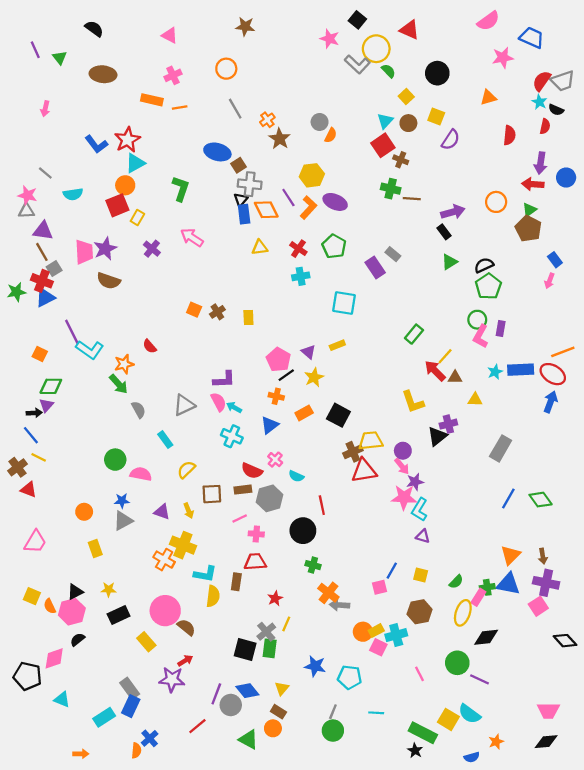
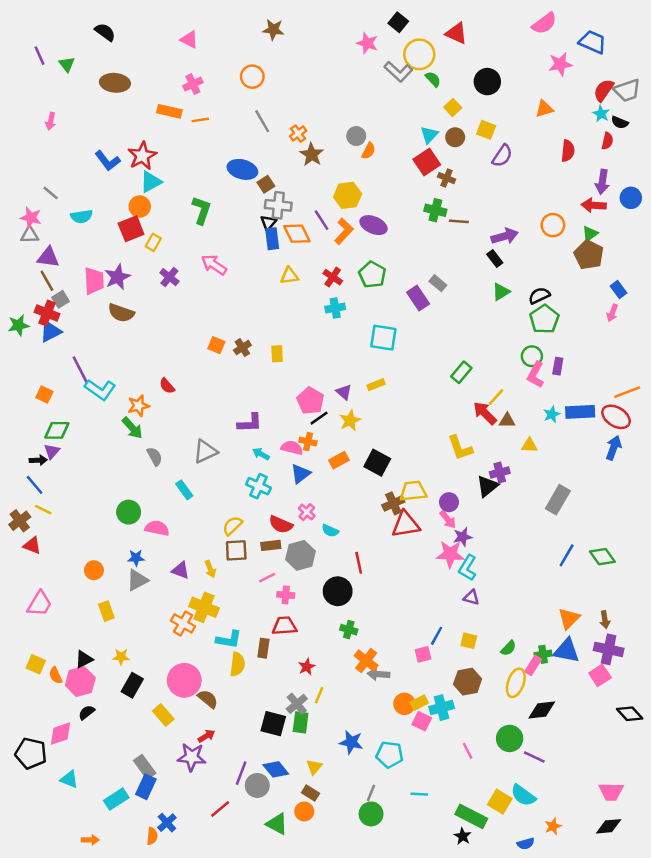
pink semicircle: (219, 402) -> (292, 448), moved, turned -48
yellow semicircle: (186, 470) -> (232, 526), moved
black rectangle: (119, 615) -> (132, 685), turned -35

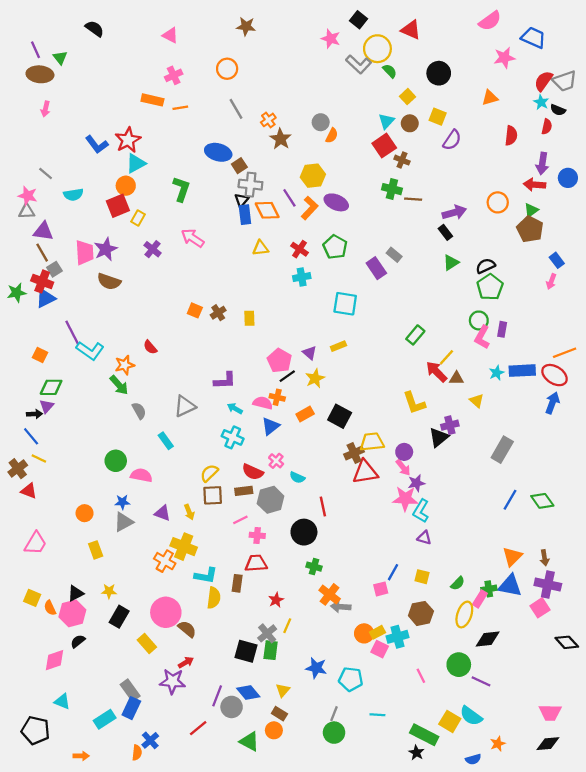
brown ellipse: (115, 83) -> (40, 74), moved
yellow triangle: (529, 445) -> (477, 401), turned 40
black pentagon: (31, 753) -> (36, 730), moved

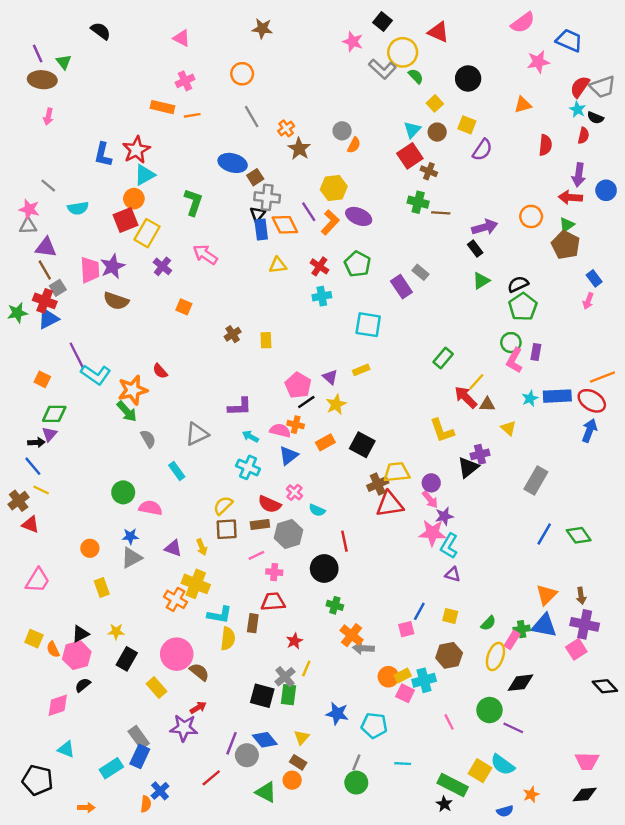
blue L-shape: (97, 144) -> (103, 155), turned 50
yellow rectangle: (138, 218) -> (147, 233), size x1.6
orange square: (195, 310) -> (184, 307), moved
orange star: (125, 365) -> (133, 390), size x1.4

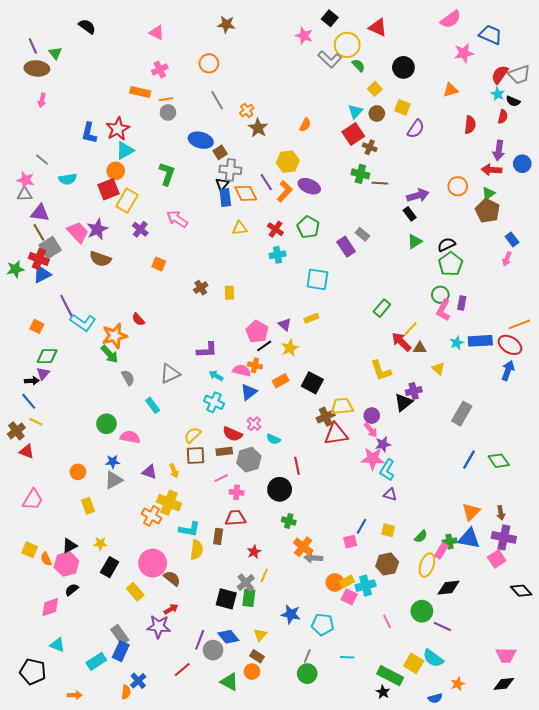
gray circle: (342, 131) -> (168, 112), moved
pink trapezoid: (90, 270) -> (78, 232), turned -40
gray square: (58, 288) -> (50, 248), size x1.5

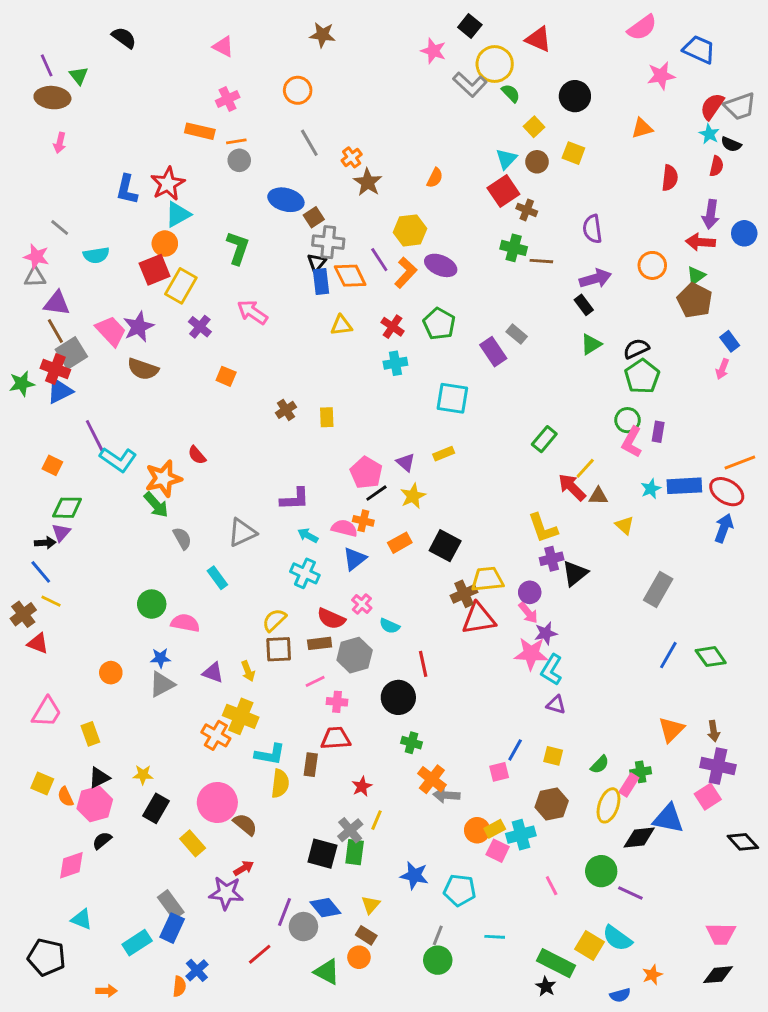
purple semicircle: (416, 129) -> (592, 229), moved, turned 138
purple cross: (414, 391) -> (552, 559), moved
yellow rectangle: (88, 506) -> (90, 734), moved
blue triangle: (469, 538) -> (668, 819), moved

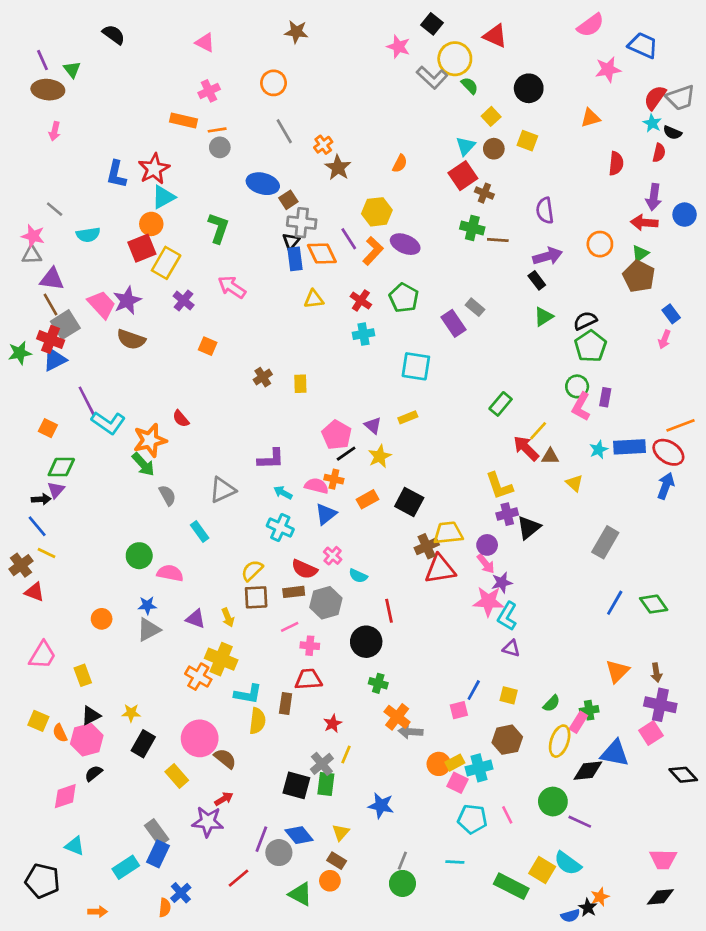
cyan pentagon: (460, 890) -> (472, 819), moved
black star: (546, 986) -> (588, 908), moved

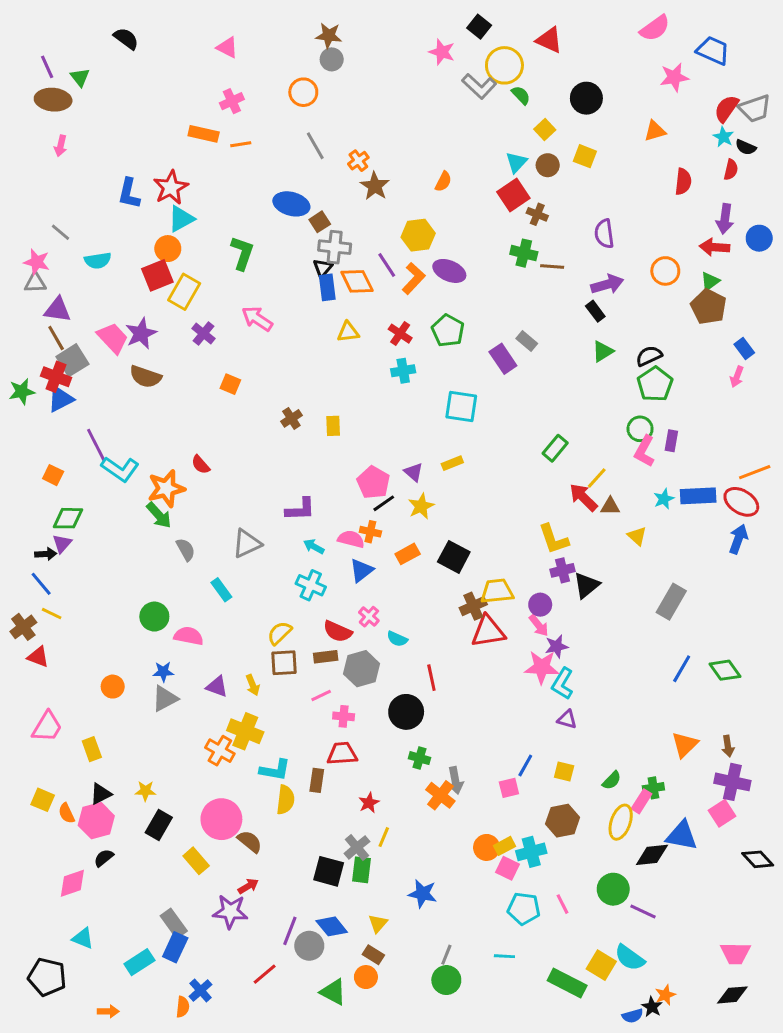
gray circle: (220, 147) -> (332, 59), moved
gray arrow: (411, 732) -> (455, 780), moved, turned -105

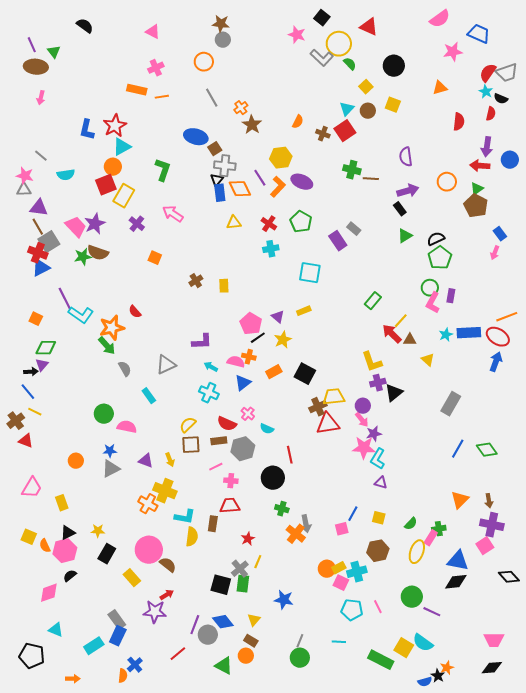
brown cross: (537, 214) -> (323, 134), moved
green star: (22, 392) -> (83, 257), moved
black diamond: (652, 855) -> (456, 582), moved

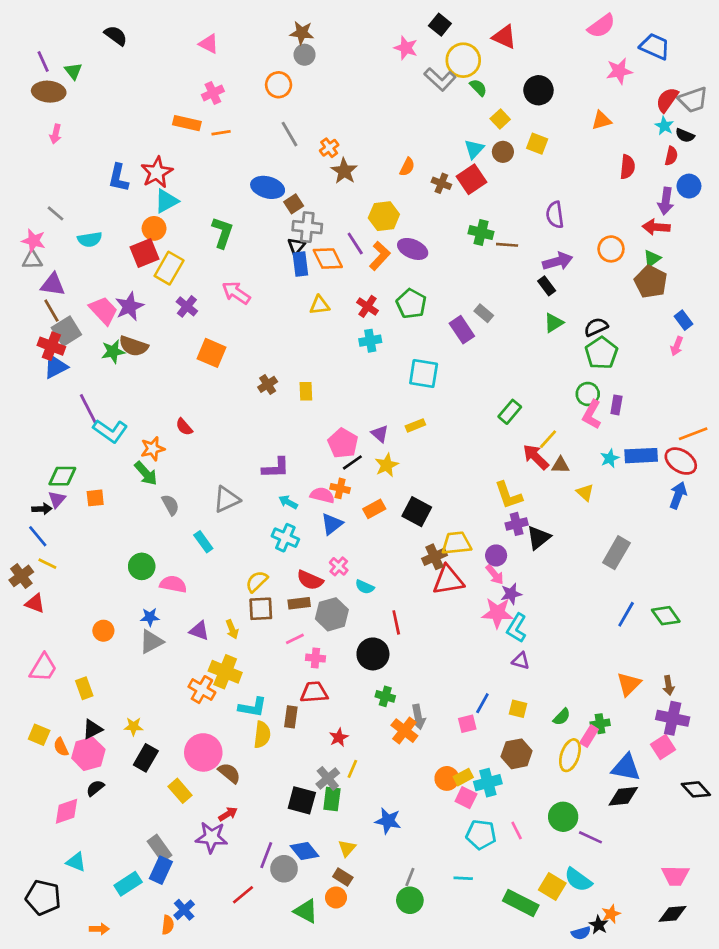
blue circle: (510, 160) -> (689, 186), moved
orange square: (155, 258) -> (211, 353), size x1.5
orange square: (36, 319) -> (95, 498), moved, turned -32
orange star: (112, 328) -> (153, 449), size x0.7

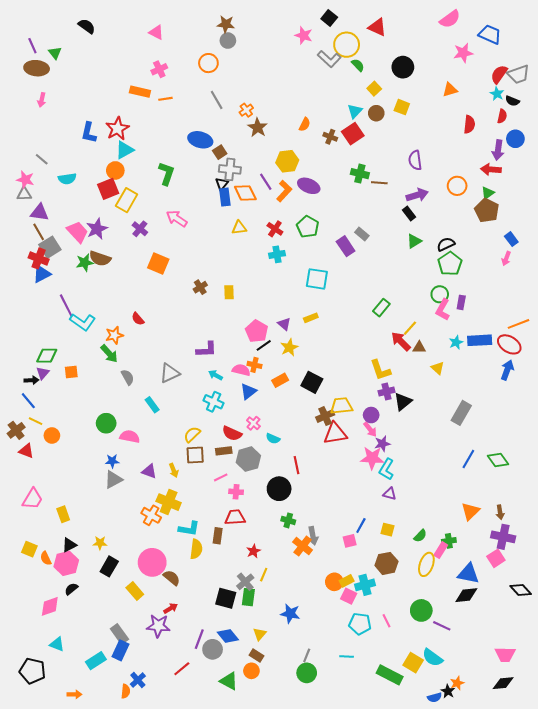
orange circle: (103, 631) -> (52, 435), moved

